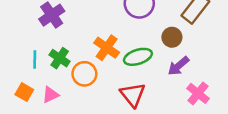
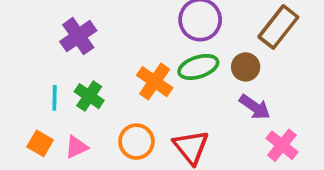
green ellipse: (138, 57) -> (198, 67), moved
purple arrow: (178, 66) -> (255, 107), turned -105
orange circle: (84, 74) -> (136, 142), moved

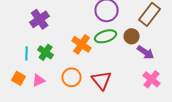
purple arrow: (255, 107) -> (146, 52), moved

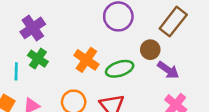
green ellipse: (106, 36) -> (120, 69), moved
green cross: (46, 52) -> (38, 59), moved

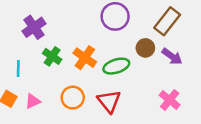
green cross: (38, 59) -> (52, 56), moved
purple arrow: (168, 70) -> (172, 56), moved

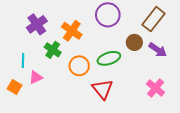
orange cross: (85, 58) -> (72, 31), moved
orange circle: (73, 98) -> (79, 66), moved
pink triangle: (33, 101) -> (36, 77), moved

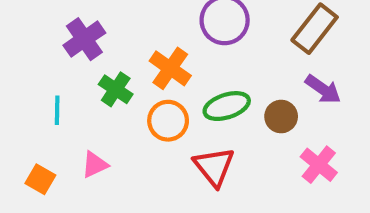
orange cross: (72, 31) -> (170, 68), moved
brown circle: (134, 42) -> (281, 117), moved
pink triangle: (36, 77) -> (95, 165), moved
orange square: (14, 87) -> (40, 179), moved

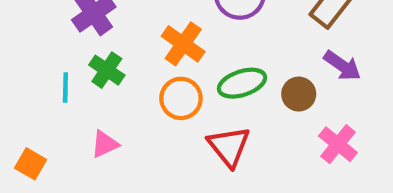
green cross: (116, 89) -> (107, 70), moved
orange square: (40, 179) -> (31, 164), moved

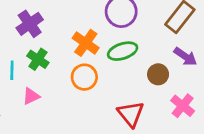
green ellipse: (242, 83) -> (123, 51), moved
pink triangle: (105, 144) -> (31, 96), moved
red triangle: (229, 146) -> (131, 114), moved

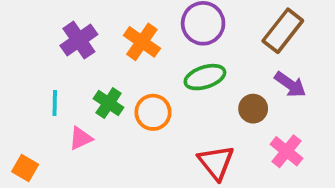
orange cross: (86, 43) -> (142, 42), moved
green cross: (38, 59) -> (109, 103), moved

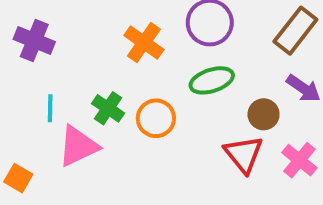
purple cross: (79, 40) -> (34, 41), moved, turned -33
pink triangle: (81, 138) -> (78, 146), size x1.6
red triangle: (216, 162) -> (244, 154), moved

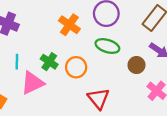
green ellipse: (212, 80) -> (107, 46), turned 35
red triangle: (244, 154) -> (98, 99), moved

